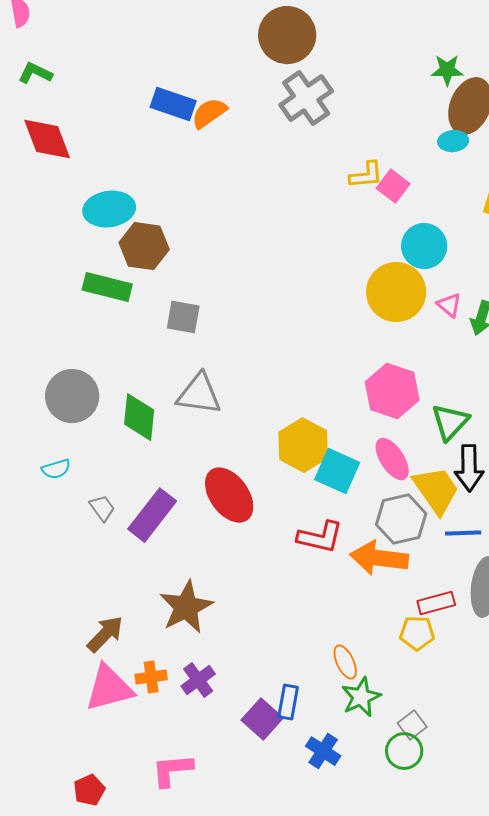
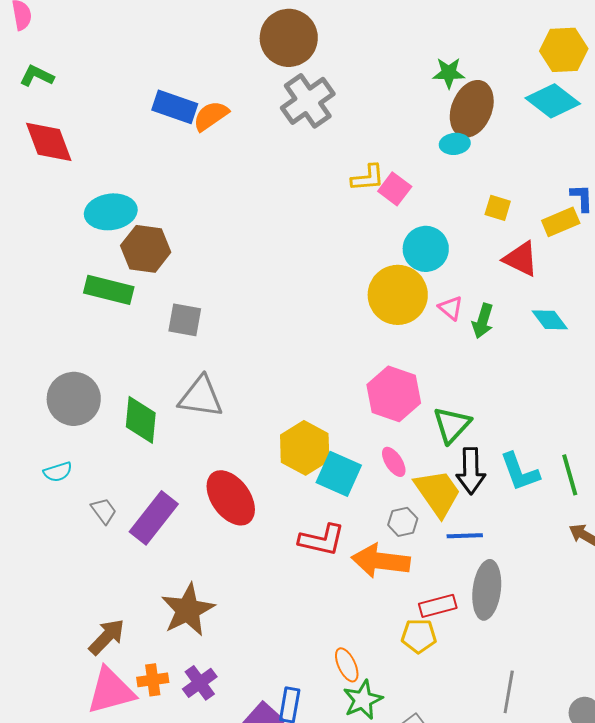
pink ellipse: (392, 459) -> (394, 462), size x0.7
gray hexagon: (401, 519) -> (403, 522), size x0.6

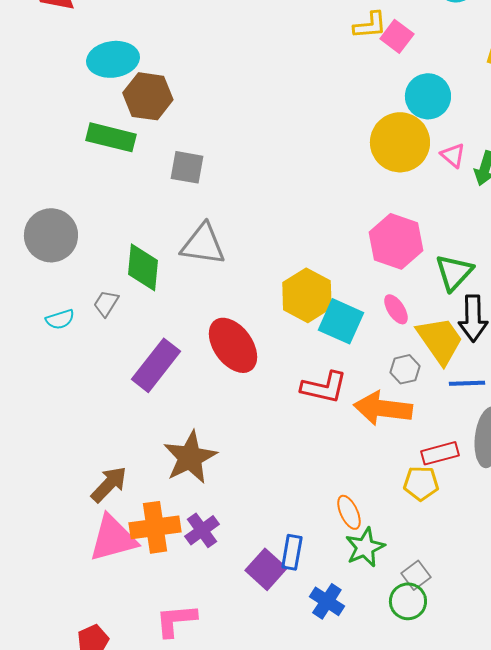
gray circle: (74, 399) -> (51, 235), moved
gray trapezoid: (104, 511) -> (106, 303), moved, turned -112
orange cross: (153, 680) -> (155, 527), size x1.6

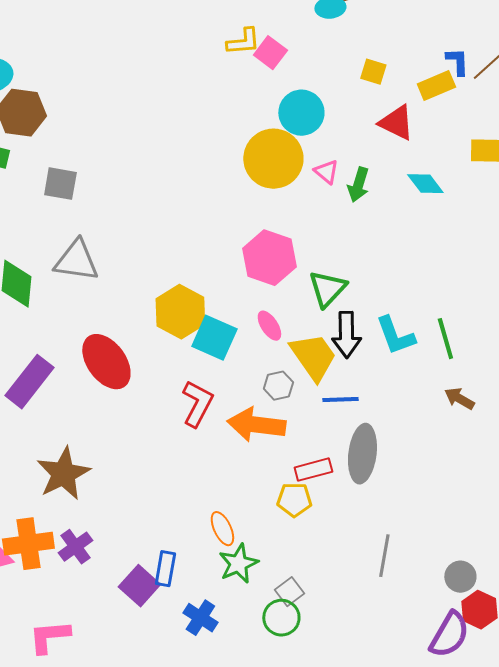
red L-shape: (324, 387) -> (197, 404), turned -75

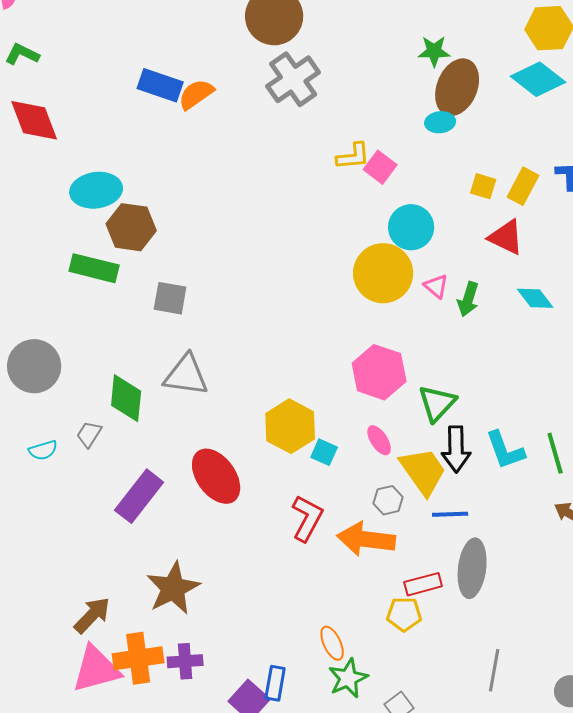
yellow rectangle: (436, 86) -> (523, 186), moved, turned -39
cyan square: (214, 338) -> (324, 452), size x0.6
purple cross: (75, 547) -> (185, 661), turned 32

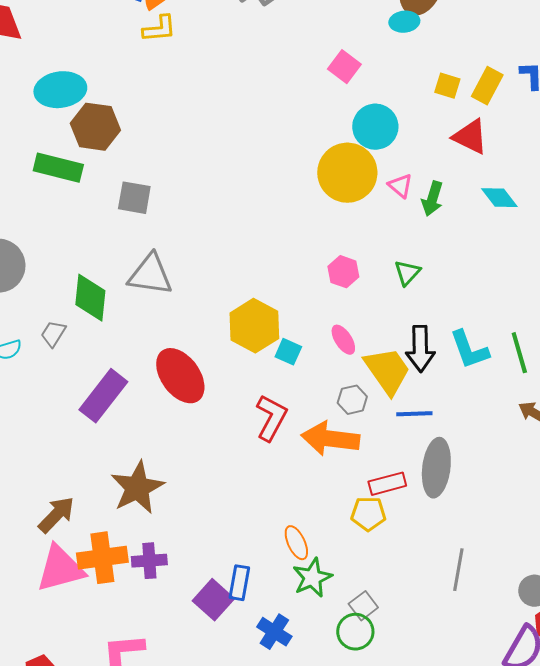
yellow L-shape: (353, 156) -> (159, 29), moved
pink hexagon: (379, 372) -> (343, 272), size x0.6
green triangle: (437, 403) -> (407, 273), moved, size x0.7

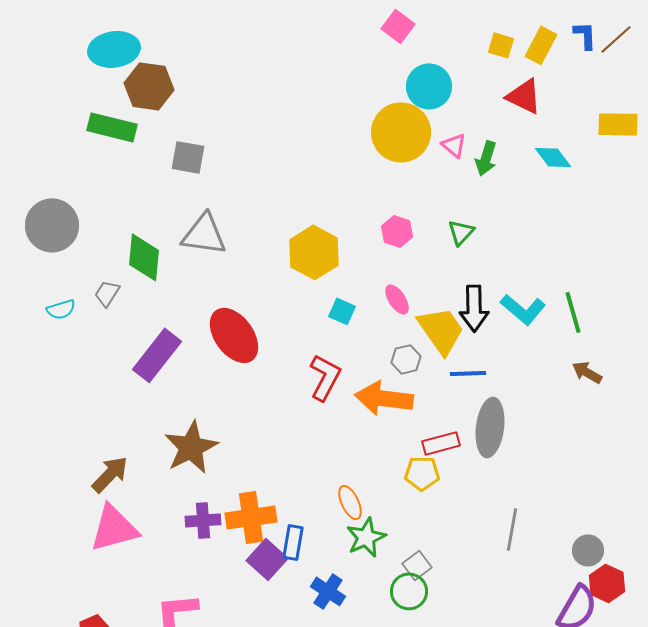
yellow hexagon: (254, 326) -> (314, 252), moved
cyan L-shape: (469, 350) -> (523, 309), turned -30
orange cross: (102, 558) -> (251, 517), moved

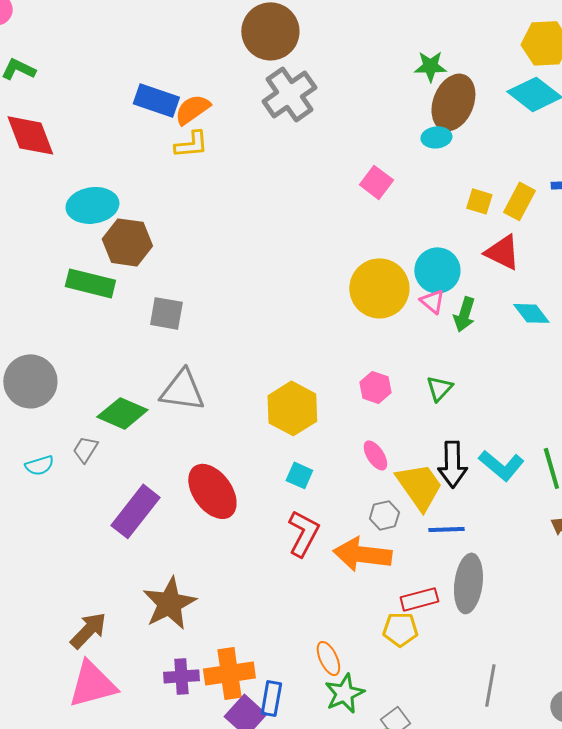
cyan circle: (429, 86) -> (437, 270), moved
green diamond: (144, 257) -> (122, 413), turned -72
cyan square: (342, 311) -> (299, 475), moved

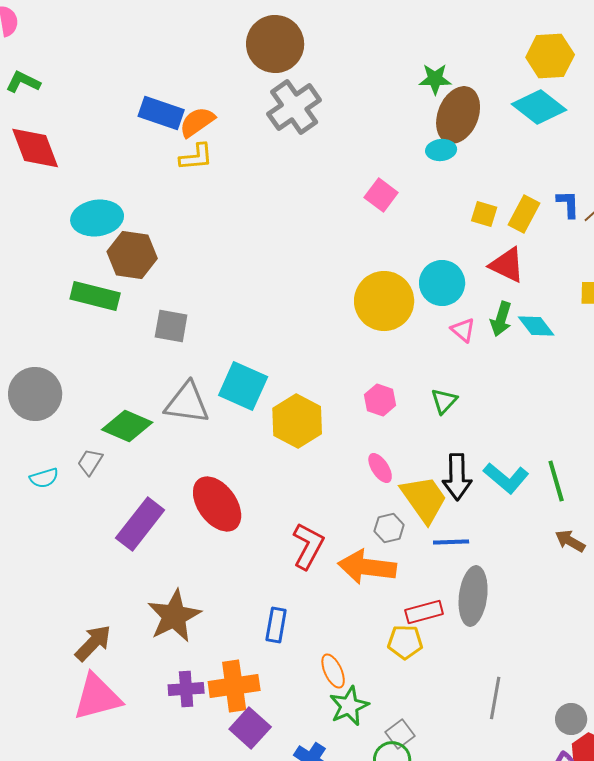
pink triangle: (432, 301) -> (463, 330), moved
green arrow: (464, 314) -> (501, 319), moved
cyan square: (299, 475) -> (243, 386), moved, size x1.8
blue rectangle: (271, 698) -> (276, 625), moved

